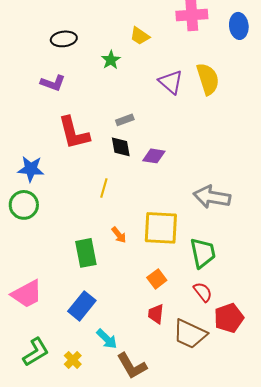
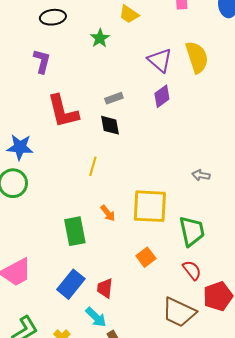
purple L-shape: (53, 83) -> (42, 61), turned -95
purple diamond: (154, 156) -> (162, 96), moved, turned -45
gray arrow: (212, 197) -> (201, 175), size x0.5
red trapezoid: (156, 314) -> (105, 288), moved

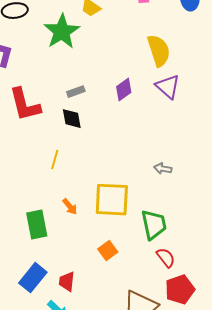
green star: (100, 38) -> (62, 32), size x1.8
purple triangle: (160, 60) -> (168, 87), moved
red semicircle: (192, 270) -> (166, 258), moved

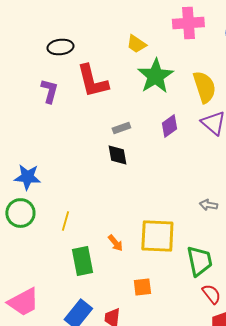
green star: (62, 32) -> (155, 76), moved
red L-shape: (25, 105) -> (92, 81), moved
yellow line: (55, 160) -> (65, 221), moved
orange square: (108, 251) -> (142, 287), moved, turned 30

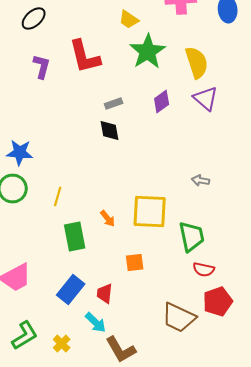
black ellipse: (60, 47) -> (34, 18), moved, turned -35
red semicircle: (211, 294) -> (204, 270), turned 140

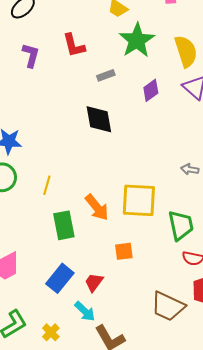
red L-shape: (85, 56) -> (74, 45), size x0.7
gray rectangle: (114, 104) -> (106, 75), moved
black diamond: (110, 130) -> (99, 119), size x1.4
orange arrow: (108, 218) -> (97, 207), size x1.6
red trapezoid: (105, 294) -> (94, 282), turned 30

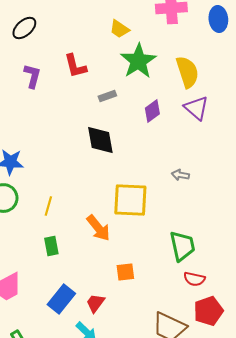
gray arrow: (190, 169) -> (180, 175), moved
yellow square: (139, 200) -> (130, 200), moved
green rectangle: (64, 225) -> (51, 246), moved, size x0.7

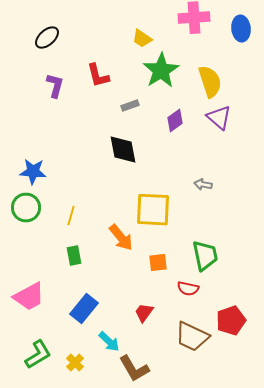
orange square: (125, 272) -> (158, 263), moved
red semicircle: (194, 279) -> (188, 289), moved
red trapezoid: (95, 303) -> (144, 313), moved

